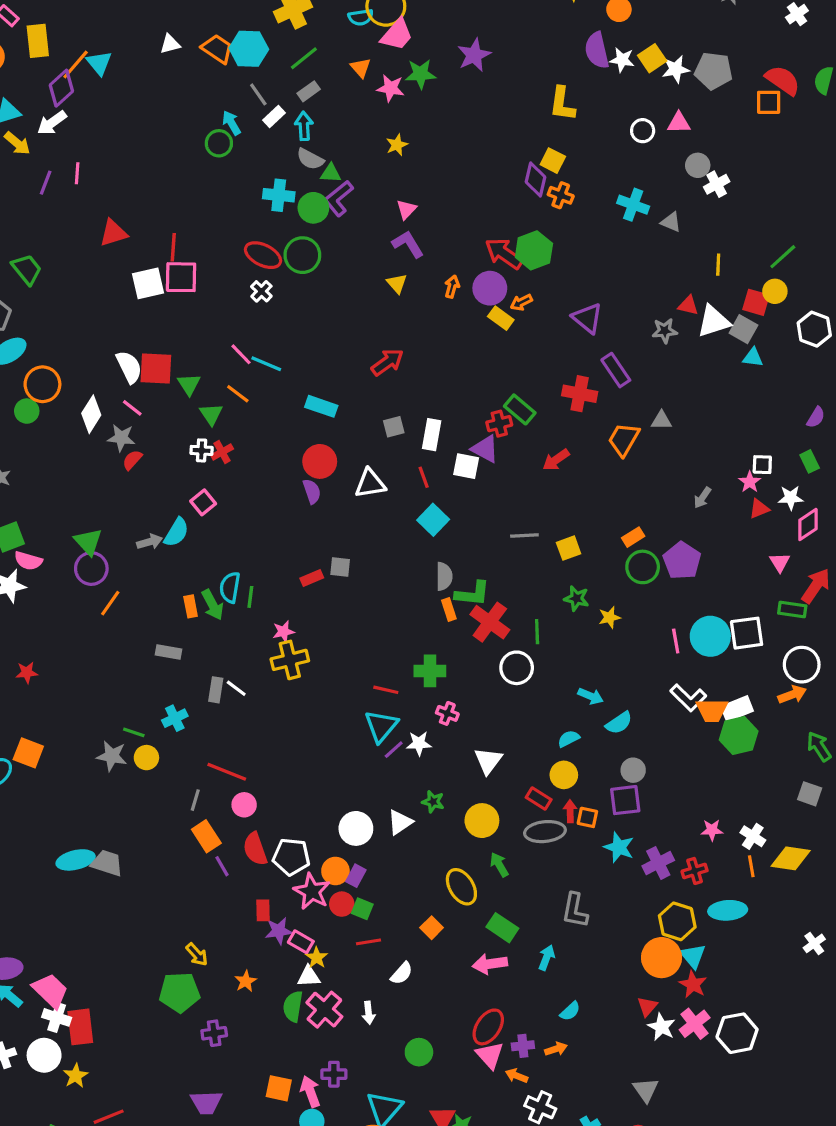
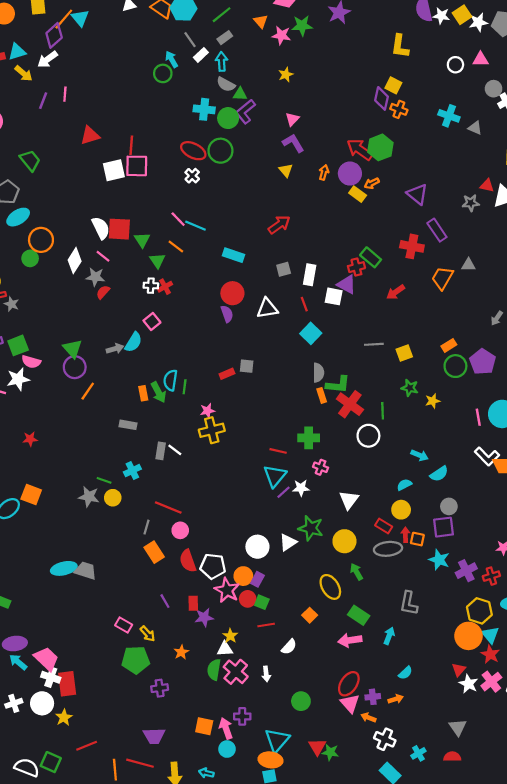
green star: (433, 802) -> (311, 528), size x1.6
purple line: (222, 866) -> (165, 601), moved
pink rectangle: (301, 942) -> (124, 625), moved

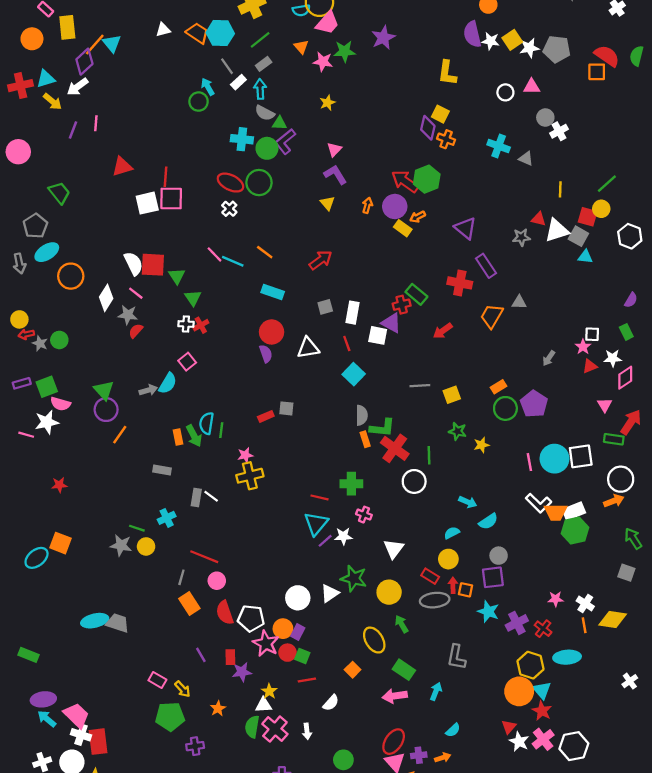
orange line: (176, 246) -> (265, 252), moved
green circle: (30, 258) -> (59, 340), moved
red cross: (491, 576) -> (543, 629), turned -35

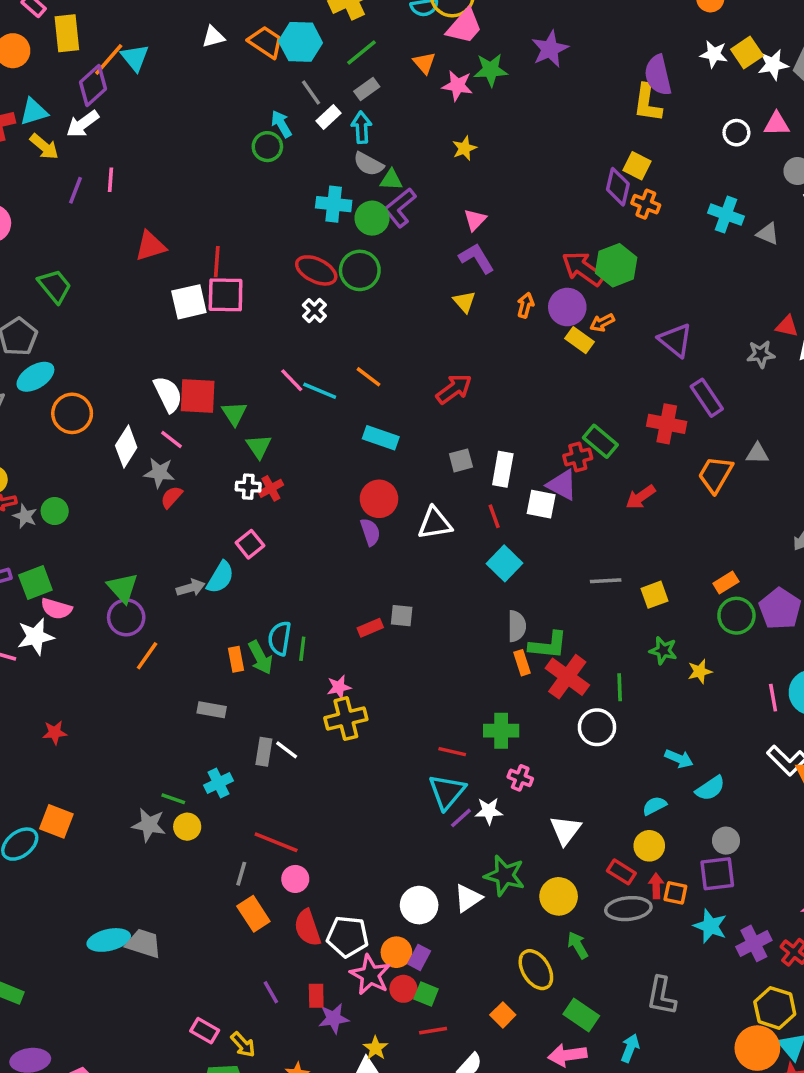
purple semicircle: (472, 34) -> (658, 75), moved

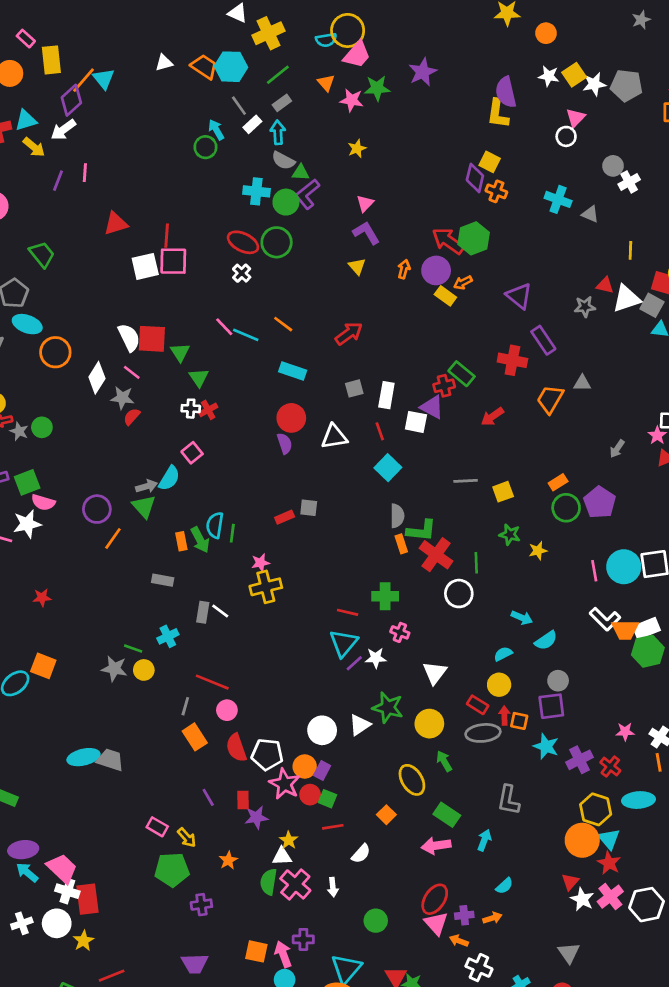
pink triangle: (777, 124) -> (575, 118), moved, turned -45
cyan ellipse: (35, 377) -> (27, 324), turned 52
green triangle: (123, 588) -> (144, 506), moved

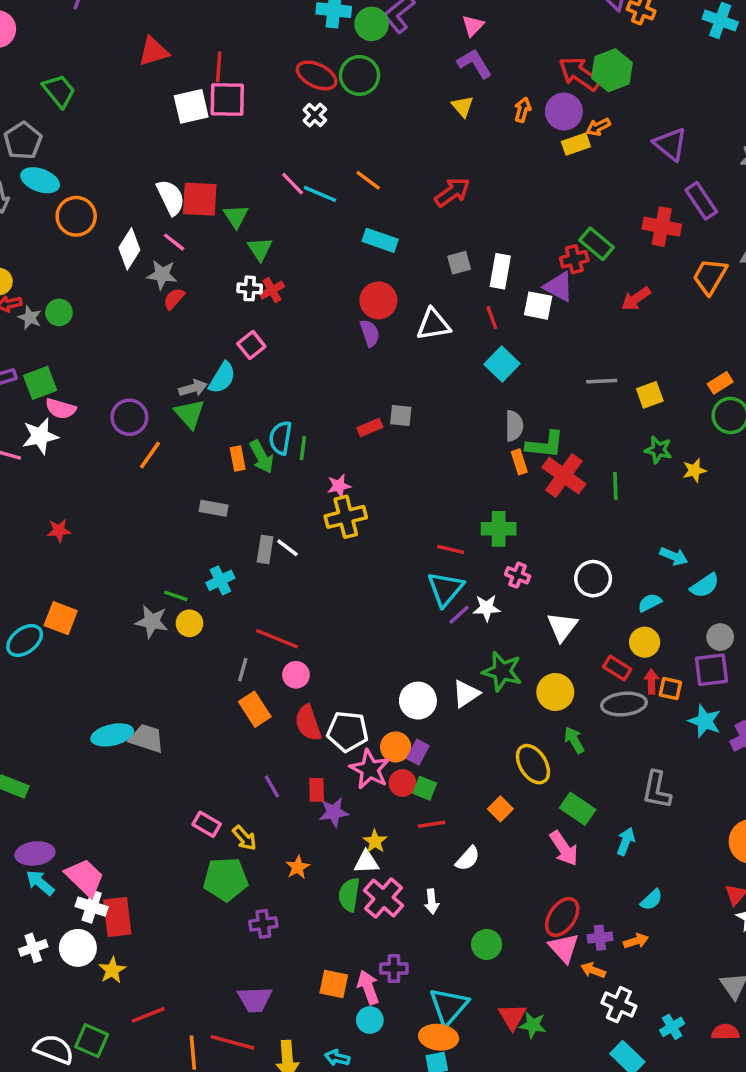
yellow rectangle: (445, 296) -> (576, 144), turned -55
white circle: (459, 594) -> (593, 579), moved
pink arrow: (436, 846) -> (564, 848), turned -116

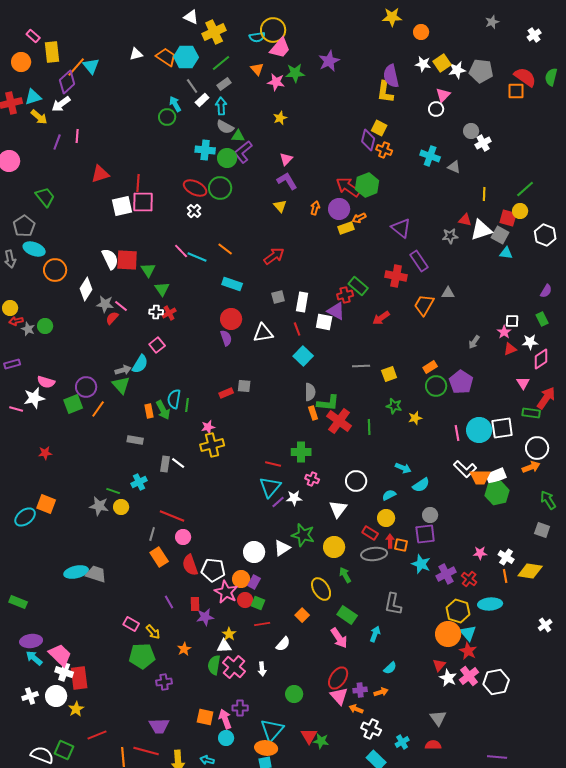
pink line: (174, 242) -> (121, 306), moved
green square: (40, 383) -> (73, 404), moved

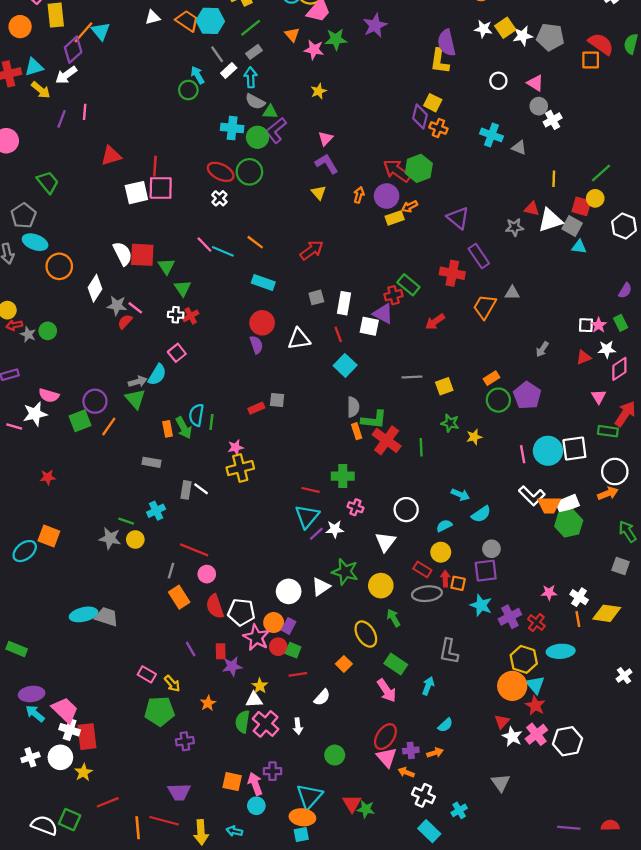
pink triangle: (443, 95) -> (535, 83), moved, turned -42
pink star: (504, 332) -> (599, 325), moved
red semicircle: (433, 745) -> (610, 825), moved

